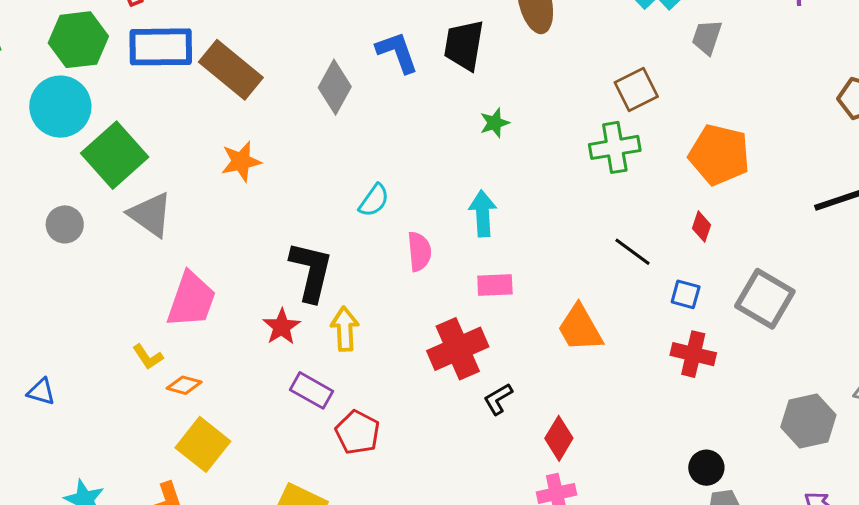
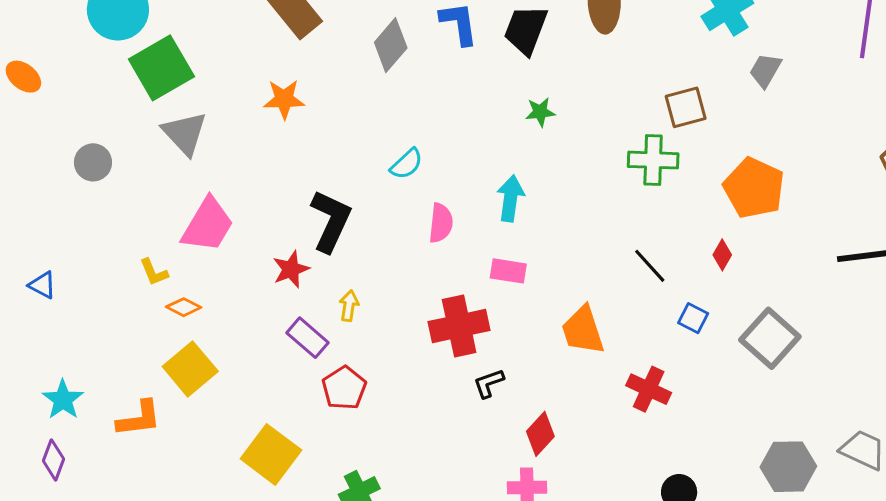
gray circle: (65, 224) -> (93, 162), moved
yellow arrow: (345, 329) -> (349, 306), moved, size x0.7
red cross: (693, 354) -> (649, 389), moved

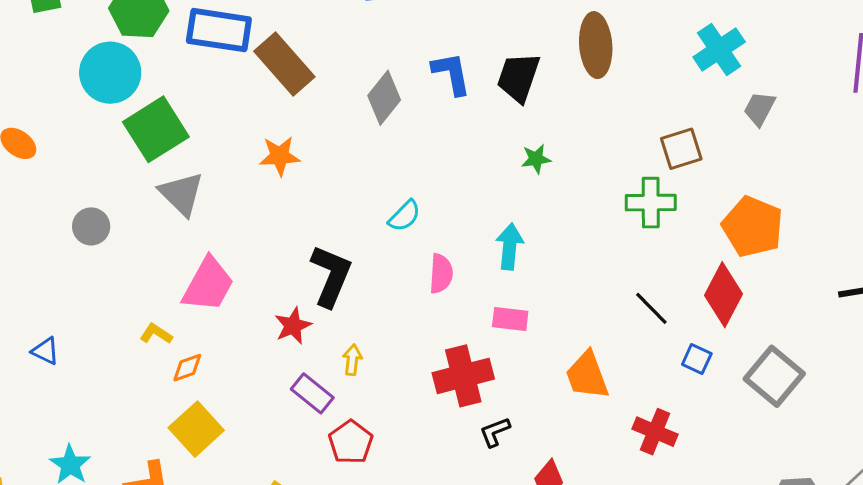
red diamond: (722, 255) -> (723, 295), size x2.0
yellow L-shape: (154, 272) -> (156, 334), turned 148
orange diamond: (184, 307) -> (187, 368), turned -44

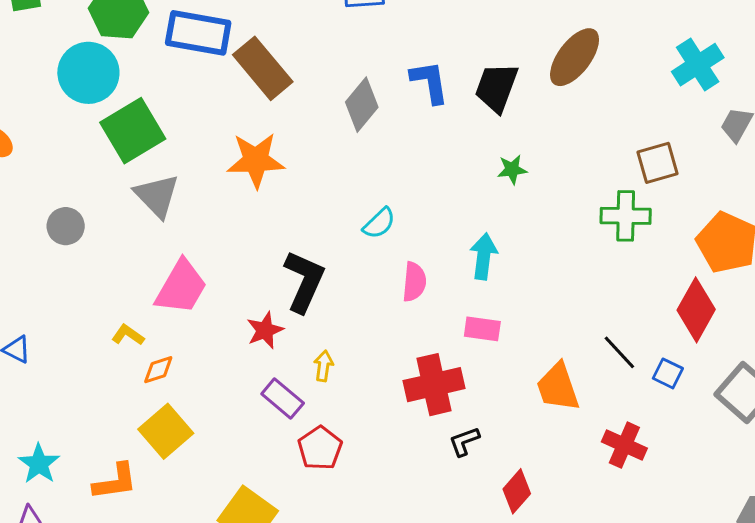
brown ellipse: (596, 45) -> (575, 57), turned 40
orange star: (280, 156) -> (256, 160), size x1.4
black line: (651, 308) -> (619, 352), moved

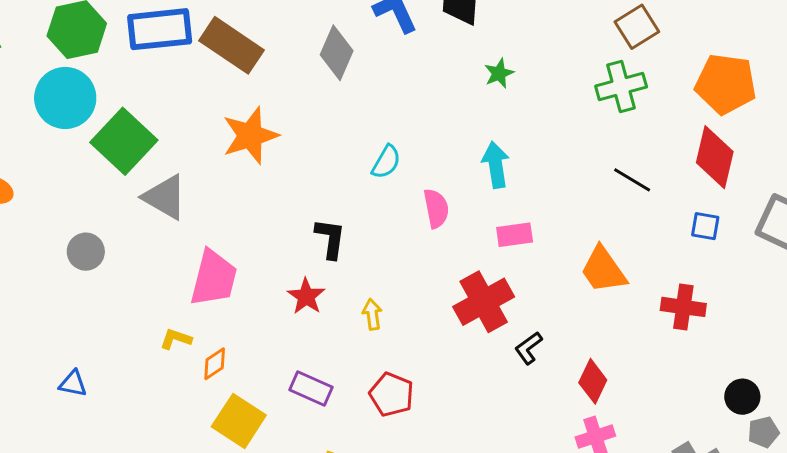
black L-shape: (304, 281) -> (330, 238), size x0.7
black line: (619, 352) -> (632, 180), moved
purple rectangle: (283, 398) -> (311, 389), moved

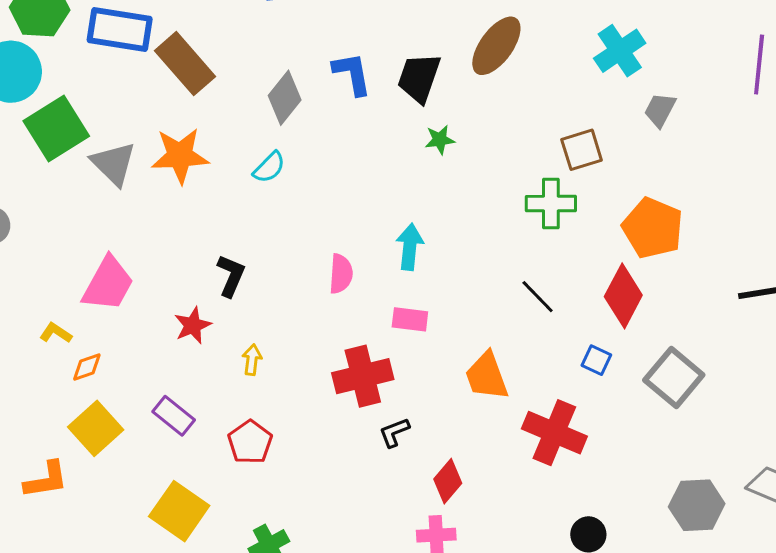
green star: (499, 73) -> (440, 140), moved
cyan semicircle: (386, 162) -> (269, 167), moved
gray triangle: (165, 197) -> (113, 164), moved
red cross: (683, 307) -> (554, 433), size x1.4

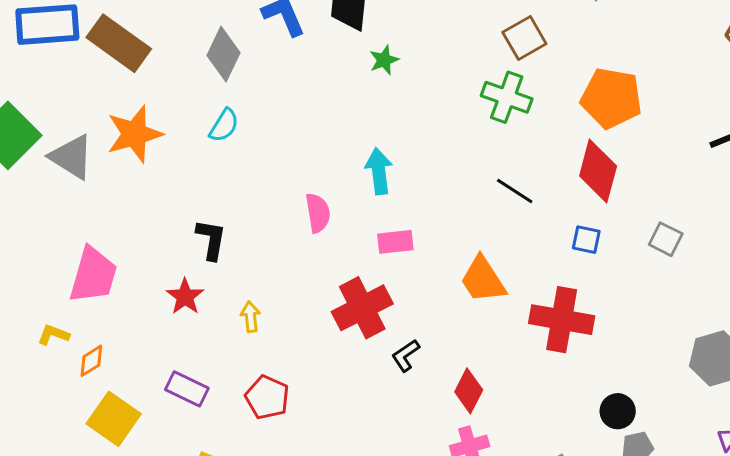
green cross: (551, 204) -> (507, 97), turned 33
gray square: (674, 378) -> (666, 239), size x0.6

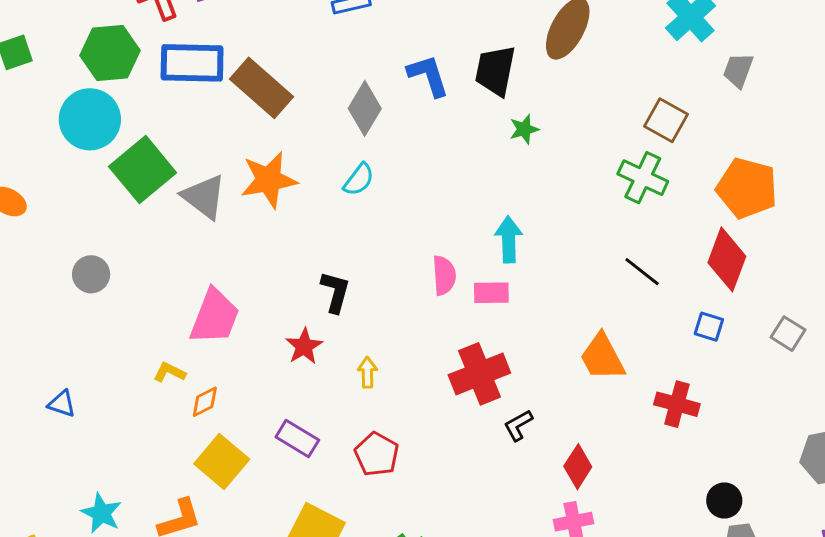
brown square: (524, 38) -> (666, 120), turned -36
pink rectangle: (395, 242) -> (491, 293), moved
red cross: (562, 320) -> (677, 404), size x0.7

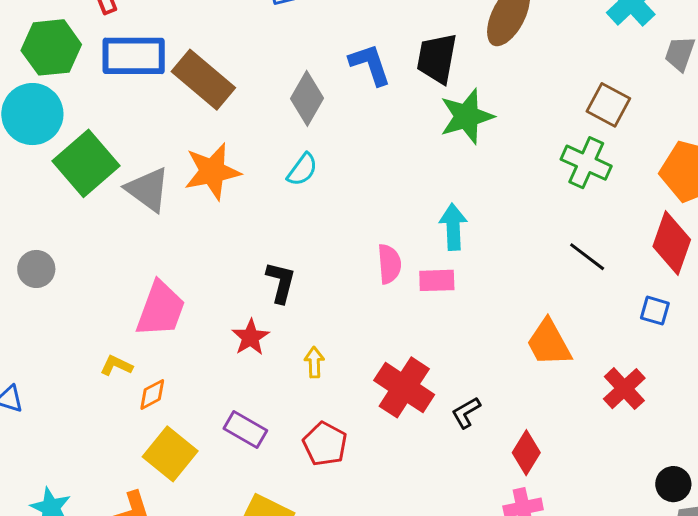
green star: (524, 129) -> (467, 116), size x1.8
red cross: (479, 374) -> (404, 387), moved, turned -34
red cross: (677, 404) -> (624, 389), turned 33

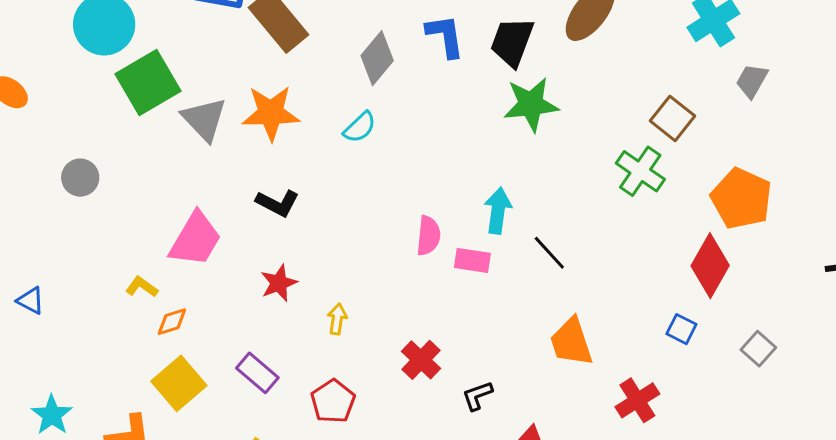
black line: (587, 257) -> (549, 253), moved
black L-shape: (281, 282) -> (278, 203), moved, turned 93
red cross: (404, 387) -> (421, 360), size x0.7

